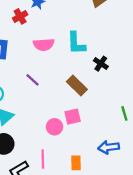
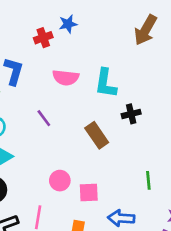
black cross: (101, 64) -> (131, 114), turned 32
pink square: (73, 117) -> (89, 193), moved

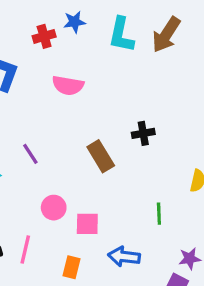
cyan L-shape: (106, 83) -> (121, 35), moved
purple line: (44, 118) -> (30, 154), moved

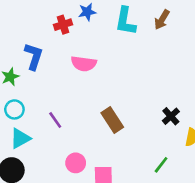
brown arrow: (166, 35) -> (162, 20), size x0.7
black cross: (143, 133) -> (171, 116), moved, turned -30
green line: (159, 214) -> (161, 165), turned 42

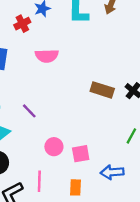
brown rectangle: (112, 120) -> (102, 90), moved, turned -30

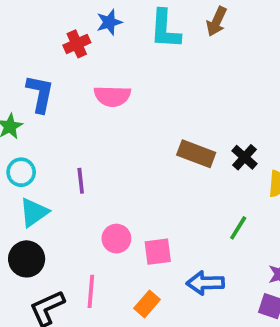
purple line: (29, 111) -> (81, 181), turned 35
orange rectangle: (76, 187) -> (147, 304), turned 35

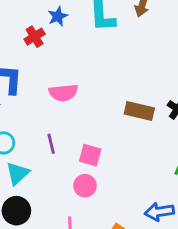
pink semicircle: (112, 96) -> (63, 93), moved
pink square: (158, 252) -> (90, 155), moved, turned 30

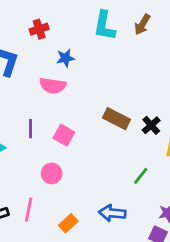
blue star: (58, 16) -> (65, 58), moved
pink square: (90, 155) -> (64, 135), moved

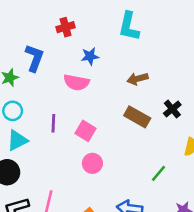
brown arrow: (142, 25) -> (138, 79), moved, turned 42
black cross: (151, 125) -> (172, 109), moved
pink circle: (52, 173) -> (92, 163), moved

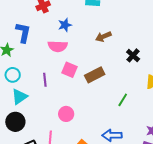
brown rectangle: (137, 117) -> (95, 75), moved, turned -48
pink square: (86, 131) -> (70, 70), moved
pink circle: (92, 163) -> (66, 114), moved
green line: (159, 173) -> (123, 100), moved

